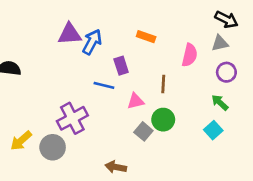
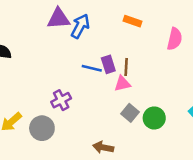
purple rectangle: (121, 66) -> (108, 64), moved
brown line: (163, 84) -> (126, 67), moved
purple cross: (72, 118) -> (61, 100), size x0.7
green circle: (163, 120) -> (154, 118), moved

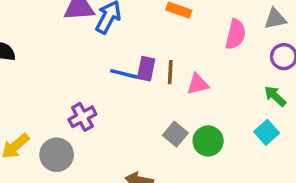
purple rectangle: (108, 64) -> (146, 69), turned 30
pink triangle: (122, 84) -> (198, 84), moved

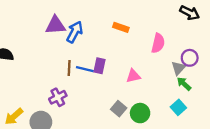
gray triangle: (275, 19) -> (178, 68), moved, turned -35
brown line: (170, 72) -> (69, 68), moved

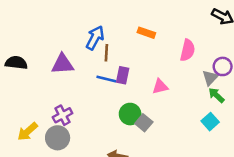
purple triangle: (56, 25) -> (63, 64), moved
brown line: (69, 68) -> (106, 53), moved
purple cross: (58, 97) -> (63, 115), moved
green circle: (140, 113) -> (130, 114), moved

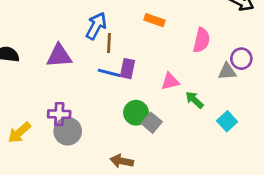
gray triangle: (210, 78) -> (227, 71), turned 42
green arrow: (216, 95) -> (194, 100), moved
purple cross: (63, 115) -> (59, 114), turned 30
gray circle: (58, 138) -> (68, 131), moved

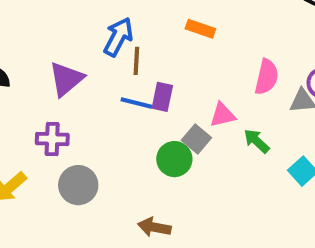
pink semicircle: (201, 40) -> (267, 77), moved
purple triangle: (59, 56) -> (66, 79), turned -36
purple cross: (59, 114) -> (52, 139), moved
gray square: (152, 123) -> (196, 139), moved

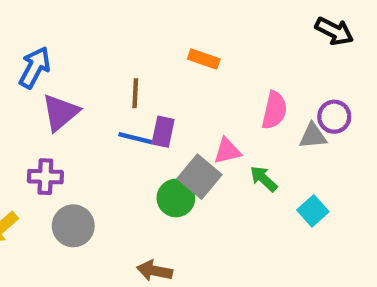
blue arrow: (118, 37) -> (35, 67), moved
gray square: (196, 139) -> (199, 177), size x1.4

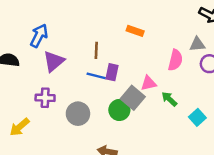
gray triangle: (313, 136) -> (197, 44), moved
gray circle: (73, 226) -> (78, 114), moved

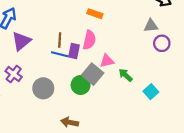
brown line: (96, 50) -> (60, 40), moved
pink semicircle: (175, 60) -> (89, 40), moved
purple cross: (45, 98) -> (14, 74), turned 35

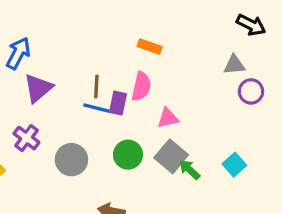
gray square: (93, 74) -> (171, 156), moved
green arrow: (126, 75) -> (190, 170), moved

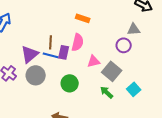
purple triangle: (38, 88) -> (30, 54), moved
purple circle: (251, 91) -> (124, 45), moved
gray square: (171, 156) -> (112, 71), moved
gray circle: (71, 160) -> (36, 75), moved

